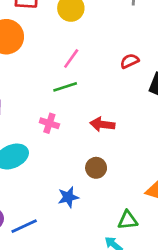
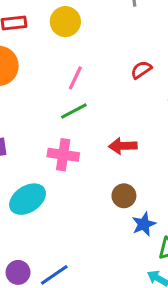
pink cross: (49, 123) -> (63, 155), size x1.4
blue star: (68, 197) -> (144, 224), moved

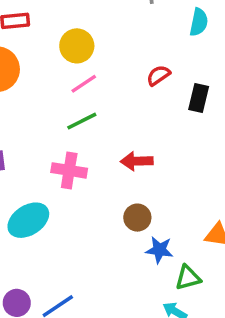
yellow circle: (65, 22) -> (77, 46), moved
pink line: (75, 78) -> (84, 84), turned 30
blue star: (144, 224) -> (159, 250), turned 30

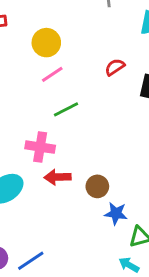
green line: (82, 121) -> (66, 109), moved
red arrow: (137, 161) -> (58, 177), moved

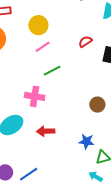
red arrow: (58, 177) -> (46, 131), moved
brown circle: (97, 186) -> (97, 105), moved

